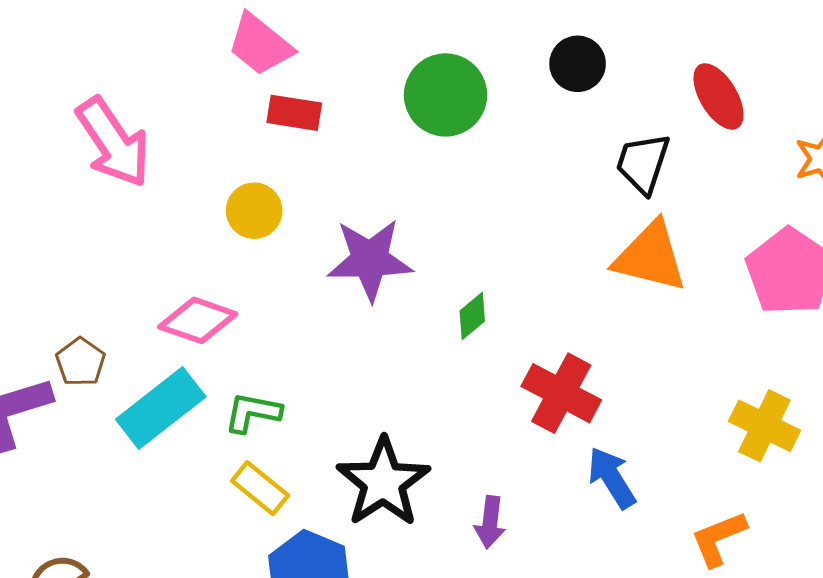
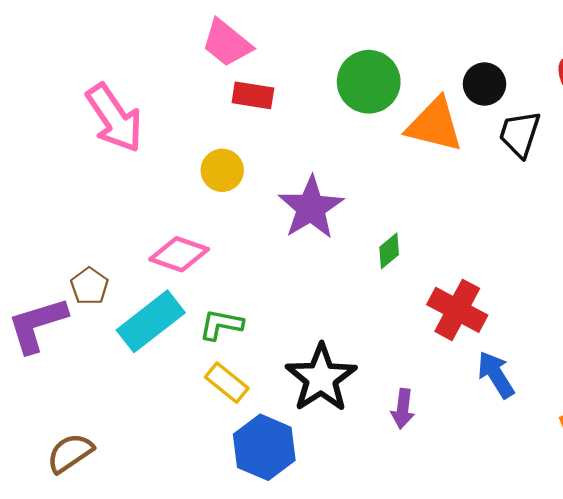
black circle: (578, 64) -> (485, 84), moved
orange triangle: (650, 257) -> (435, 125), moved
purple star: (370, 260) -> (311, 208), turned -30

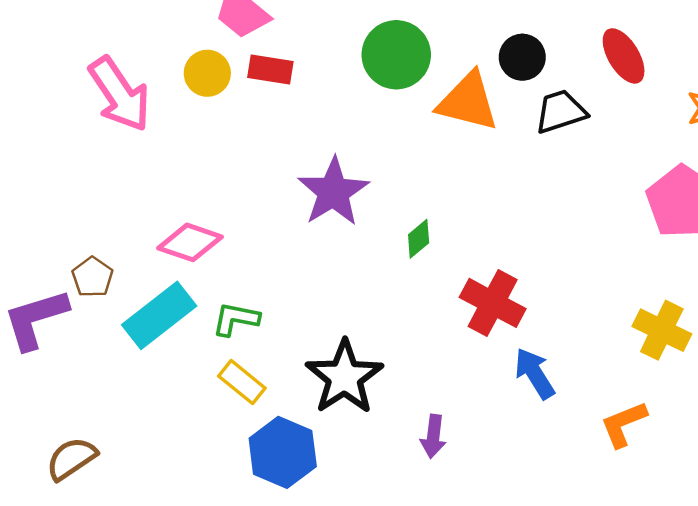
black trapezoid: (520, 134) -> (561, 112), turned 54
yellow circle: (222, 170) -> (207, 73), moved
purple arrow: (403, 409) -> (433, 436), moved

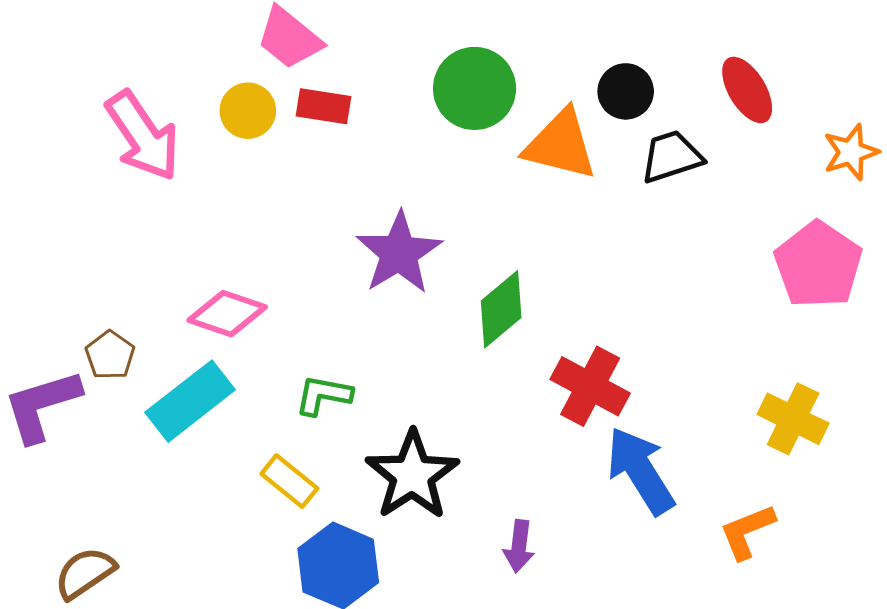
green diamond: (419, 239) -> (501, 309), size x1.6
green L-shape: (236, 319) -> (323, 395), moved
blue arrow: (535, 373) -> (640, 471), size x1.4

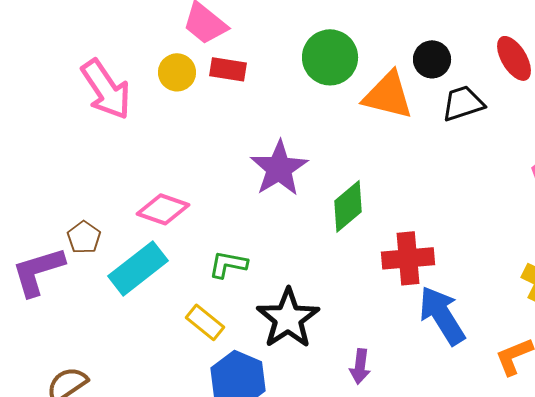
red cross: (590, 386) -> (408, 258), turned -33

